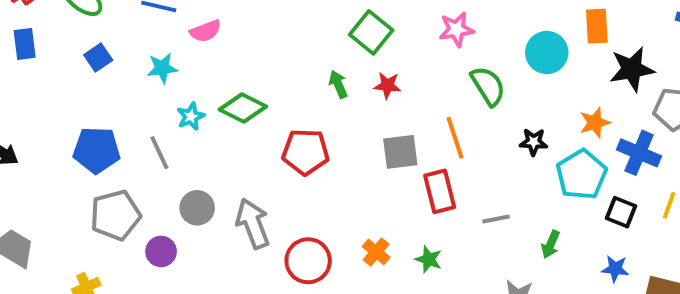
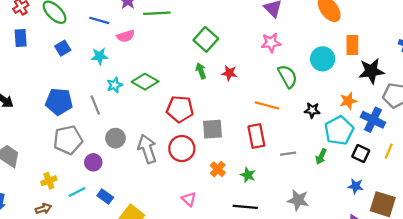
green square: (371, 32) -> (206, 39), moved
orange line: (455, 138) -> (267, 105), turned -60
gray square: (400, 152) -> (212, 129), moved
green arrow: (551, 244) -> (321, 157), moved
red circle: (308, 261) -> (182, 149), moved

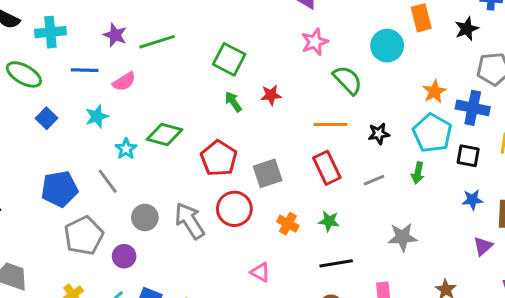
black star: (371, 71) -> (467, 29), moved, size x0.7
red pentagon: (180, 109) -> (219, 158), turned -30
black star: (312, 110) -> (379, 134), moved

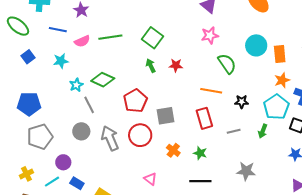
orange rectangle: (421, 18) -> (280, 54), moved
green line: (157, 42) -> (110, 37), moved
gray line: (108, 181) -> (89, 105), moved
purple circle: (124, 256) -> (63, 162), moved

